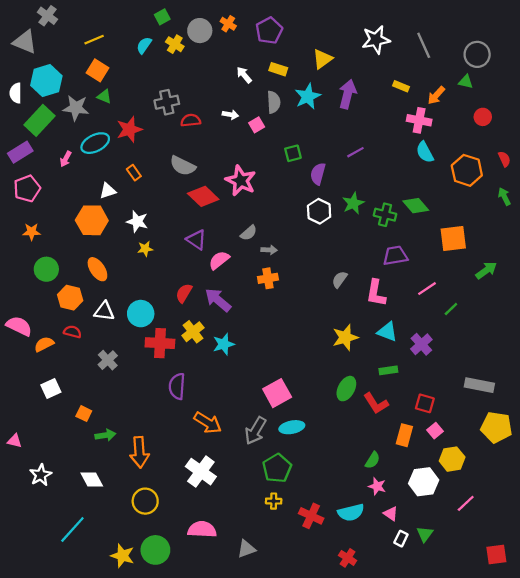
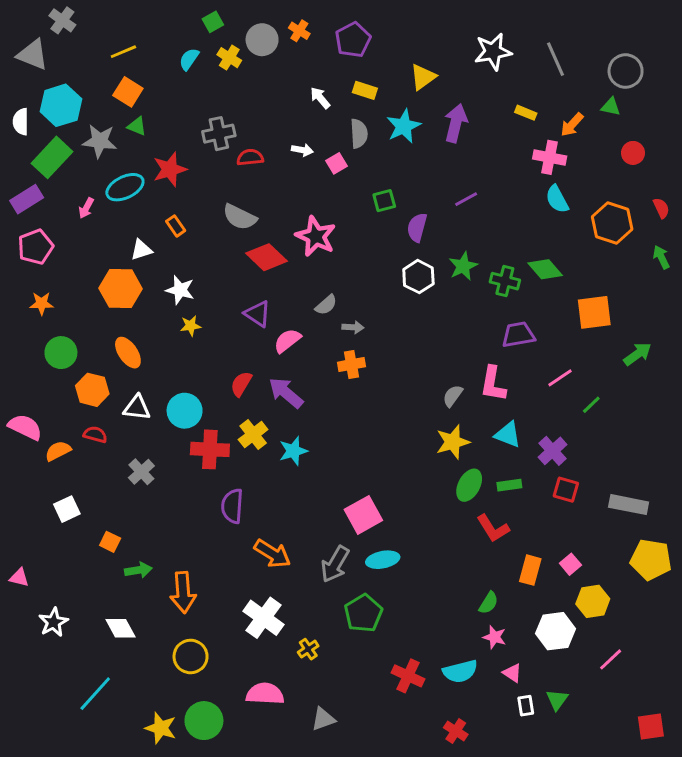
gray semicircle: (340, 279) -> (453, 396), moved
green ellipse: (346, 389) -> (469, 485), moved
red square: (425, 403) -> (566, 490), moved
yellow cross: (274, 501) -> (308, 649), moved, turned -35
white rectangle: (401, 539) -> (526, 706), turned -35

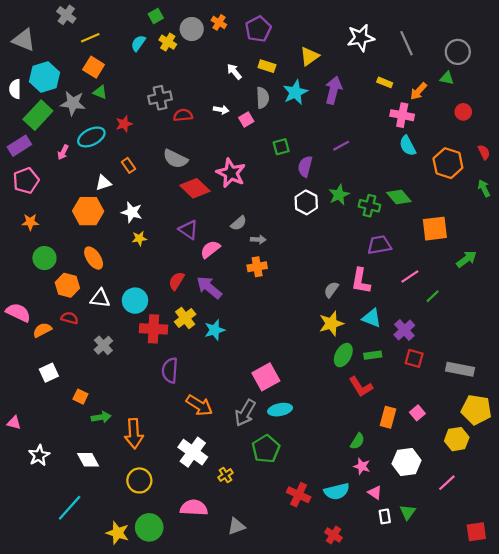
gray cross: (62, 20) -> (66, 15), moved
red star: (170, 169) -> (124, 124), size x0.7
yellow hexagon: (593, 601) -> (457, 439), moved

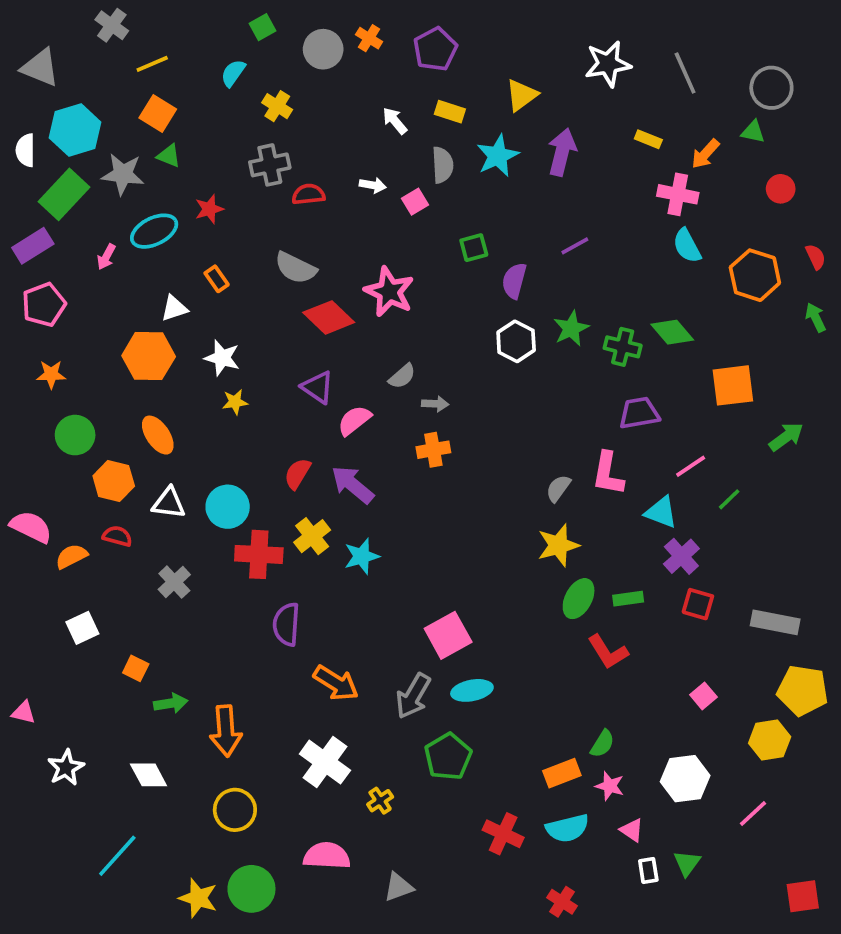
yellow cross: (168, 42) -> (277, 106), moved
cyan triangle: (372, 318) -> (661, 512), moved
orange rectangle: (388, 417) -> (562, 773), moved, turned 54

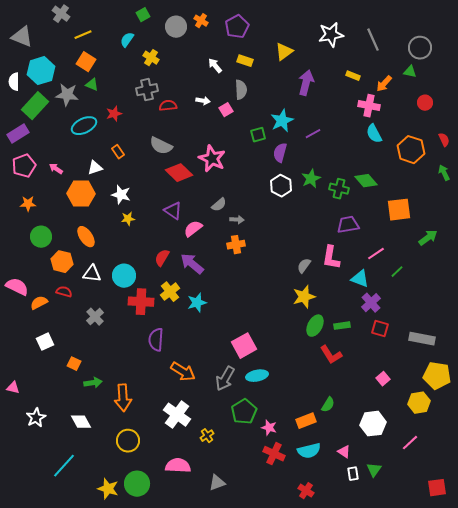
cyan star: (498, 156) -> (282, 121), moved
pink arrow: (106, 257) -> (56, 169), moved, turned 96
pink star: (610, 786) -> (269, 428), moved

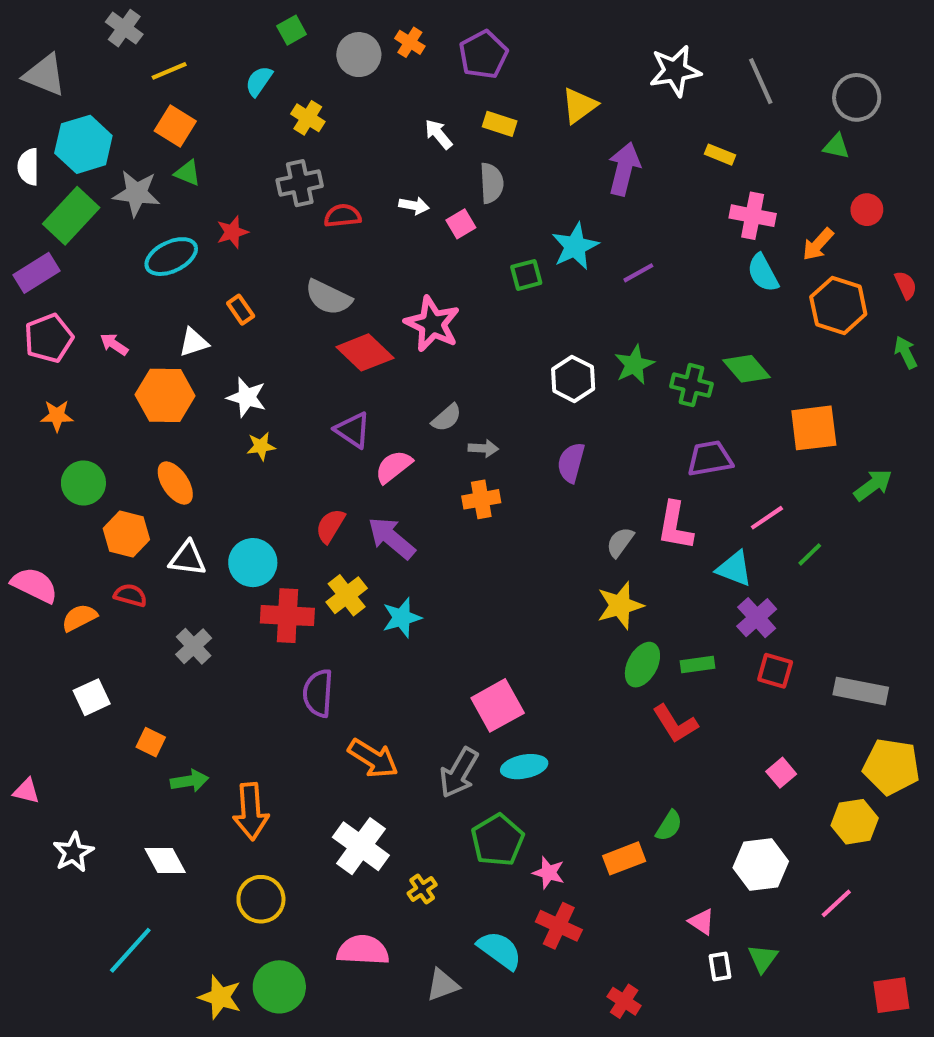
orange arrow: (384, 84) -> (818, 244), moved
purple semicircle: (280, 153) -> (571, 463), moved
cyan semicircle: (309, 451) -> (500, 950), moved, turned -130

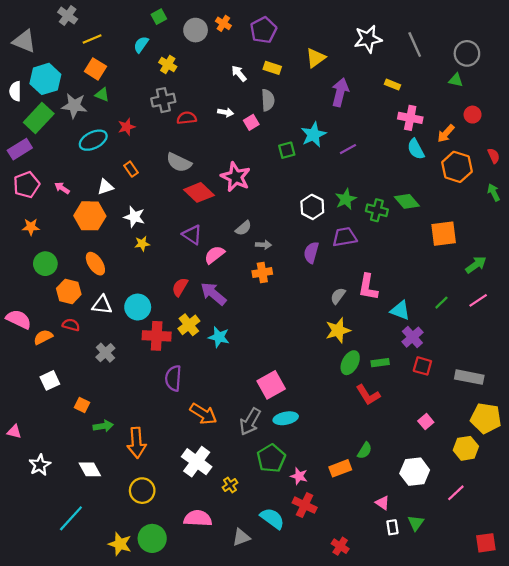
purple trapezoid: (710, 459) -> (345, 237), moved
pink line: (767, 518) -> (478, 300), moved
cyan star: (402, 618) -> (219, 337), turned 30

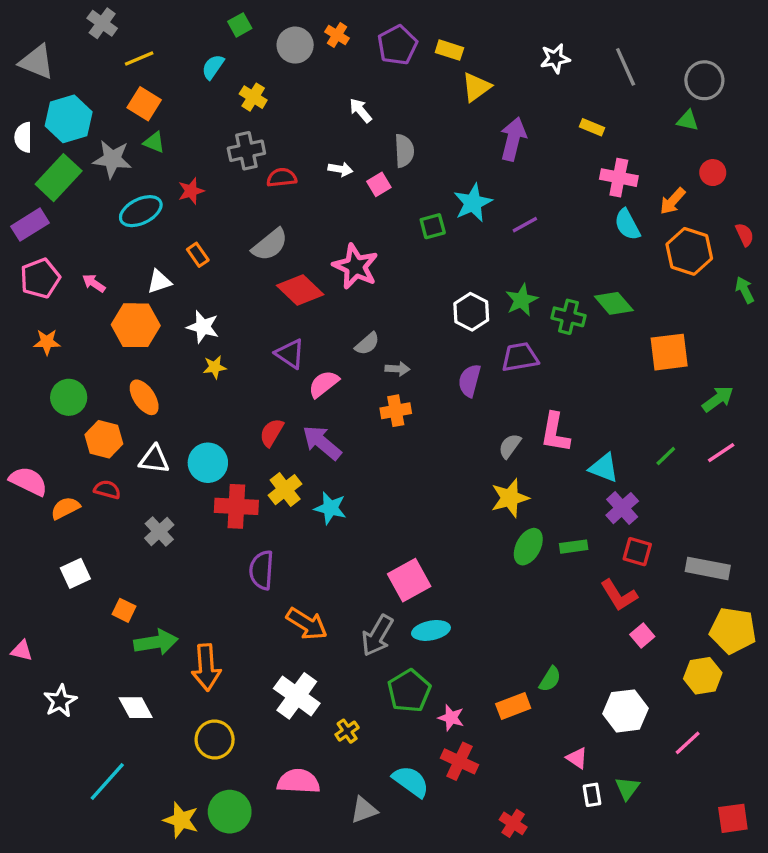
white star: (368, 39) -> (555, 58), size x0.7
yellow rectangle: (272, 68) -> (449, 50), moved
gray semicircle: (179, 162) -> (270, 245), turned -65
red L-shape: (368, 395) -> (619, 595), moved
green arrow: (103, 426) -> (156, 642), size x1.4

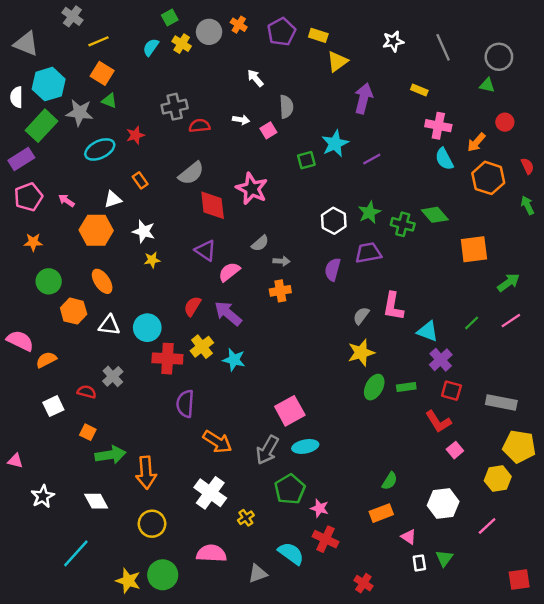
yellow cross: (253, 97) -> (182, 44), moved
red diamond: (300, 290) -> (213, 205), turned 40
red semicircle: (107, 490) -> (87, 392), moved
orange rectangle: (513, 706) -> (381, 513), moved

